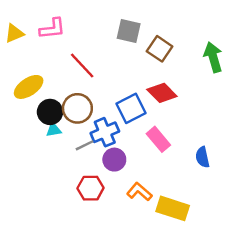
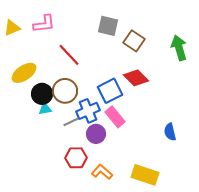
pink rectangle: (158, 139) -> (115, 117), moved
orange L-shape: (139, 192) -> (102, 172), moved

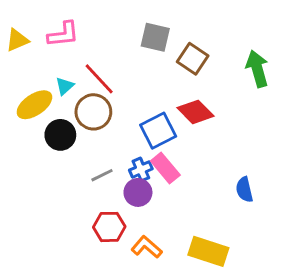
brown circle: (65, 91) -> (93, 112), moved
cyan triangle: (45, 109) -> (65, 86), moved, turned -32
blue cross: (88, 111) -> (141, 169), moved, size x0.7

